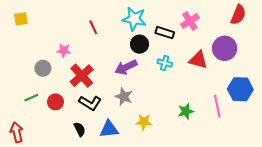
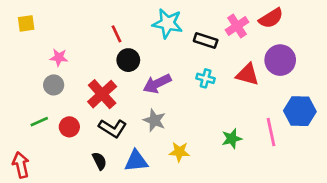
red semicircle: (238, 15) -> (271, 18), moved, turned 36
black circle: (140, 44) -> (128, 60), moved
pink star: (64, 50) -> (59, 57), moved

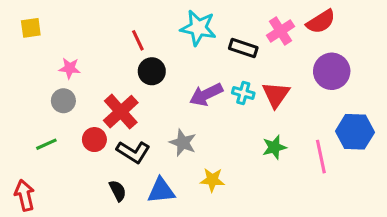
red triangle: (247, 74) -> (276, 95), moved, turned 50
purple arrow: (157, 84) -> (206, 95), moved
red circle: (69, 127) -> (94, 140), moved
green star: (232, 139) -> (274, 147), moved

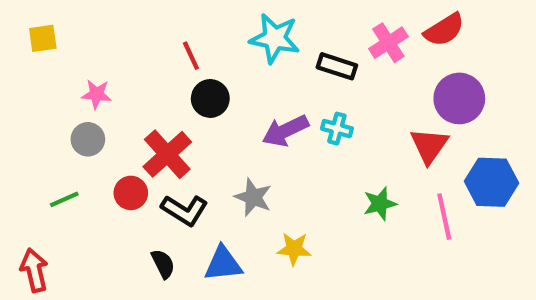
red triangle: (276, 95) -> (429, 146), moved

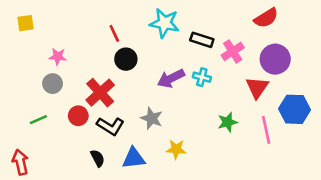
pink cross: (388, 43) -> (233, 51), moved

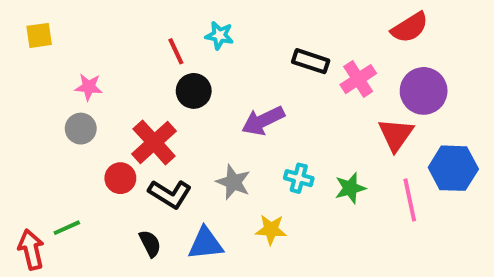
cyan star: (164, 23) -> (219, 35), moved, size x0.6
cyan cross: (202, 77) -> (299, 178), moved
green line: (38, 120) -> (67, 228), moved

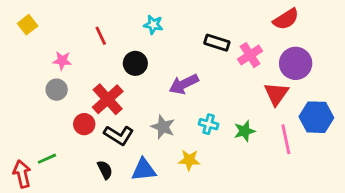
yellow square: (39, 35) -> (28, 25), turned -30
red line: (176, 51) -> (101, 36), moved

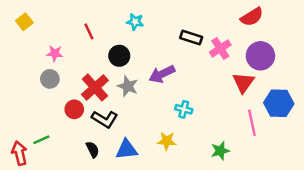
gray star: (163, 127) -> (128, 86), moved
green star: (244, 131) -> (220, 151), moved

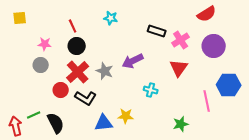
yellow square: (24, 22) -> (20, 18), turned 32
black circle: (119, 56) -> (77, 46), moved
red triangle: (243, 83) -> (179, 68), moved
yellow star: (167, 141) -> (126, 116), moved
black semicircle: (92, 150) -> (56, 123), moved, size x1.5

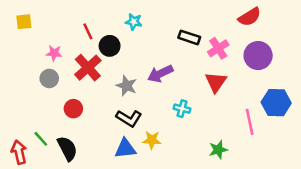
black circle: (77, 46) -> (110, 46), moved
red cross: (78, 72) -> (88, 68), moved
black L-shape: (86, 98) -> (129, 118), moved
green line: (34, 115) -> (41, 139), turned 72

